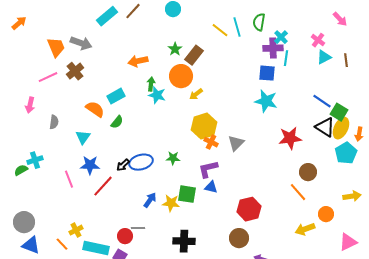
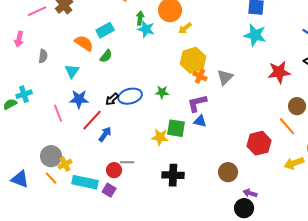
blue arrow: (150, 200) -> (105, 134), moved
red hexagon: (249, 209) -> (259, 143), moved
gray circle: (24, 222) -> (51, 156), moved

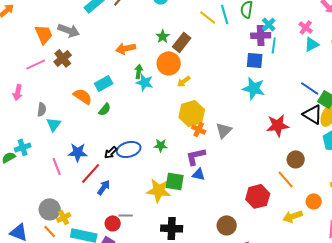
cyan triangle: (72, 71) -> (54, 124), moved
yellow star: (160, 137) -> (159, 190), size x1.4

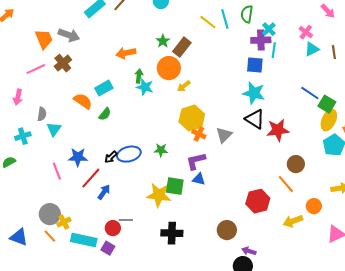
black triangle: (313, 114) -> (255, 119), moved
cyan cross: (23, 147) -> (23, 136), moved

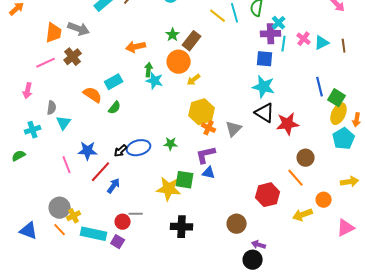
pink cross: (306, 32) -> (304, 39), moved
orange trapezoid: (44, 39) -> (54, 33), turned 30
blue line: (310, 93) -> (320, 87), turned 42

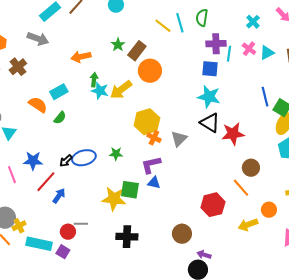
cyan cross: (279, 23) -> (253, 22), moved
gray arrow: (79, 29) -> (38, 39), moved
orange circle: (179, 62) -> (150, 71), moved
yellow arrow: (194, 80) -> (121, 90), moved, size x1.6

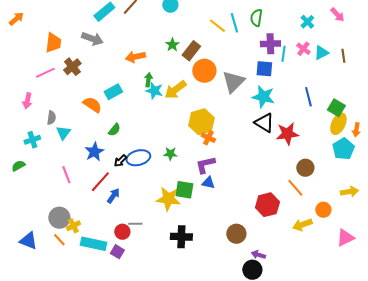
blue line: (265, 97) -> (308, 97), moved
green semicircle: (60, 118) -> (114, 130), moved
gray triangle: (179, 139) -> (233, 82), moved, size x1.4
blue star: (33, 161) -> (94, 152), moved, turned -30

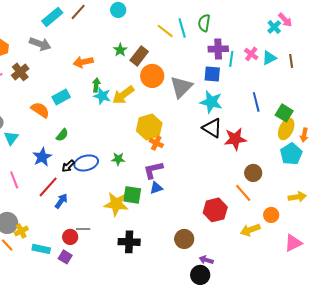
cyan cross: (307, 22) -> (274, 27), moved
blue triangle: (208, 183) -> (156, 188), turned -32
cyan rectangle: (93, 244) -> (41, 249), size x0.7

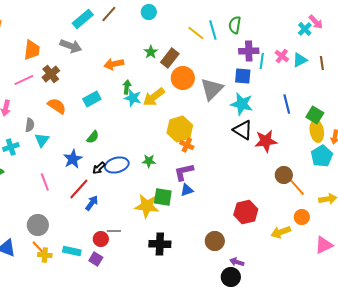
orange semicircle: (40, 110) -> (57, 106), moved
yellow ellipse: (286, 129) -> (317, 131), turned -35
orange line: (243, 193) -> (297, 187), moved
yellow cross: (21, 231) -> (45, 255), moved, turned 32

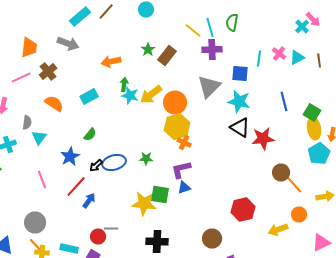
purple cross: (249, 51) -> (212, 50), moved
orange circle: (183, 78) -> (175, 102), moved

